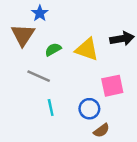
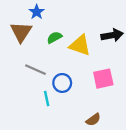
green semicircle: (53, 49) -> (54, 37), moved
blue circle: (89, 109) -> (62, 83), moved

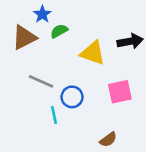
brown triangle: (21, 32) -> (24, 37), turned 30
green semicircle: (54, 37) -> (59, 31), moved

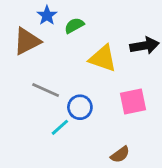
green semicircle: (59, 31) -> (74, 25), moved
cyan line: (54, 115) -> (60, 127), turned 60

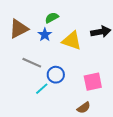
blue star: (47, 15) -> (45, 35), moved
pink square: (133, 101) -> (93, 82), moved

